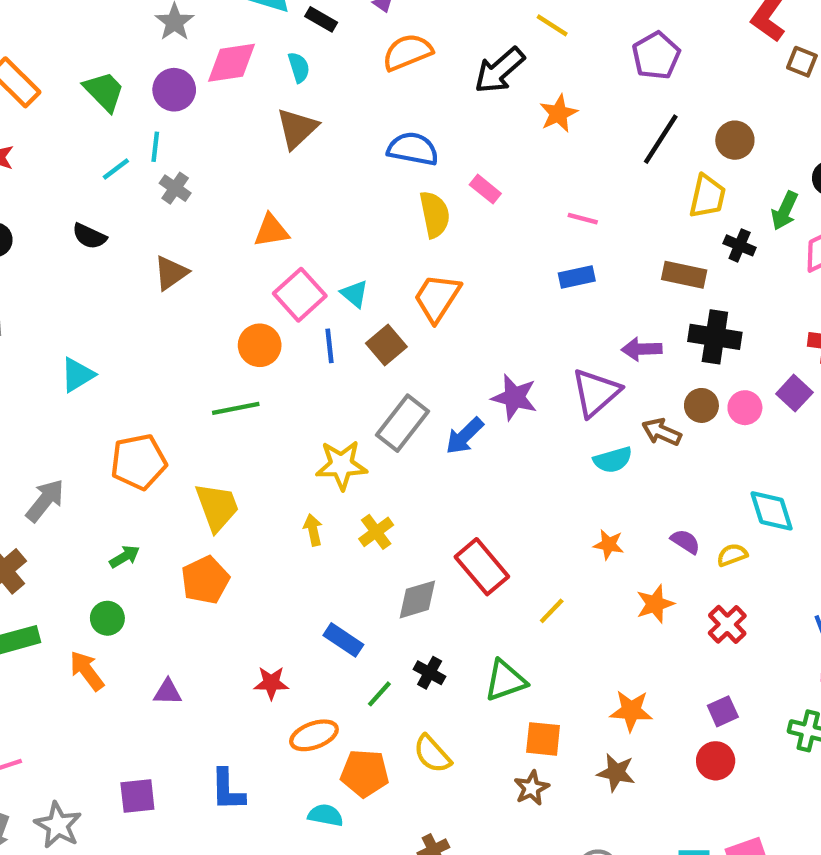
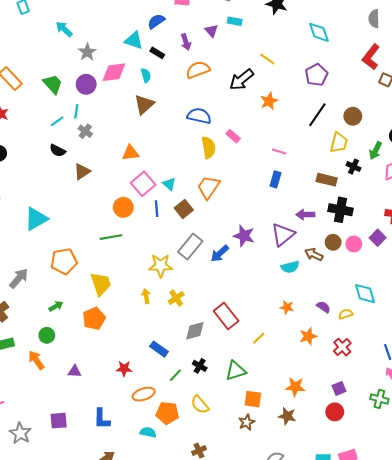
black semicircle: (89, 236) -> (58, 151), moved
blue rectangle: (577, 277) -> (275, 179), turned -63
cyan triangle: (77, 375) -> (36, 219), size x1.4

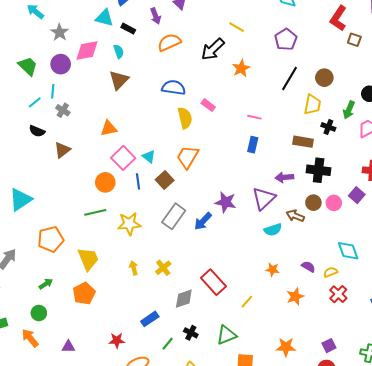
yellow star: (161, 266) -> (129, 224), moved
red cross: (342, 347) -> (338, 294), moved
blue rectangle: (159, 349) -> (150, 319), turned -66

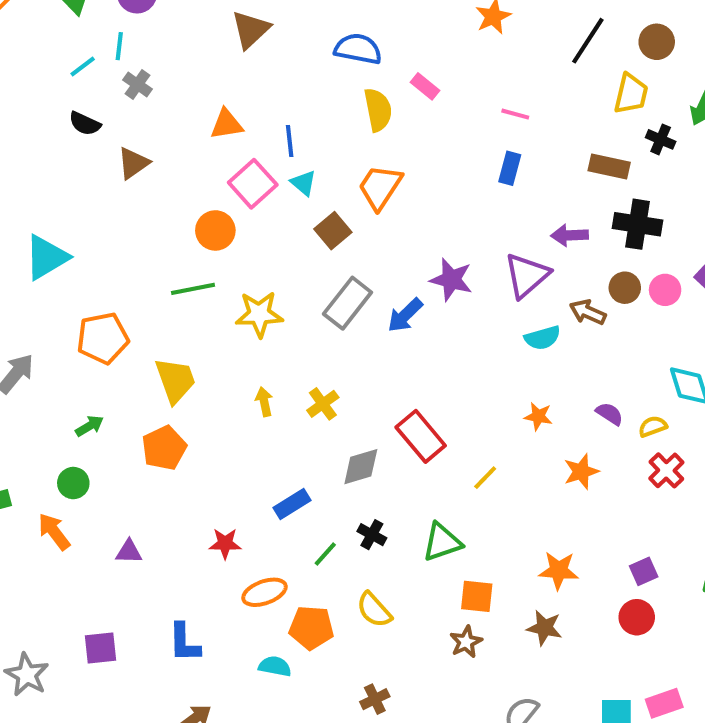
blue line: (138, 181) -> (290, 141), moved

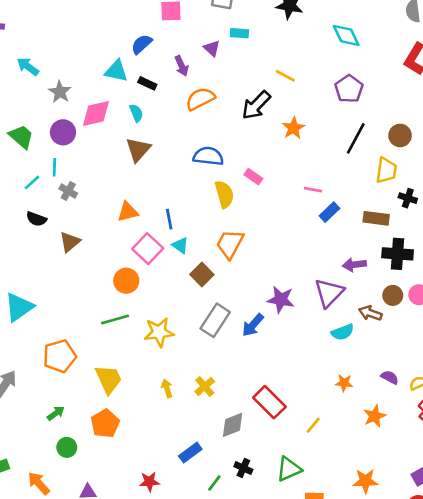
blue rectangle: (510, 168) -> (329, 212), moved, turned 36
green circle: (73, 483) -> (67, 447), moved

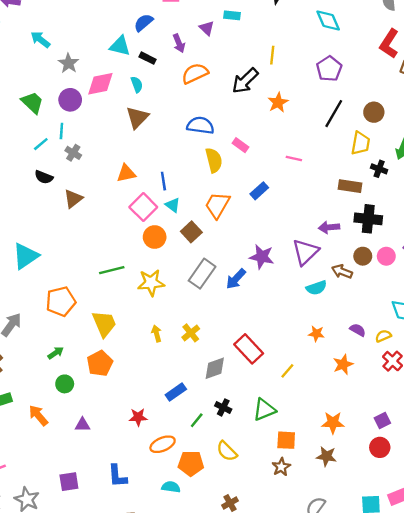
yellow line: (285, 76) -> (272, 55), turned 66
blue rectangle: (329, 212) -> (259, 191), moved
orange circle: (126, 281) -> (155, 237), moved

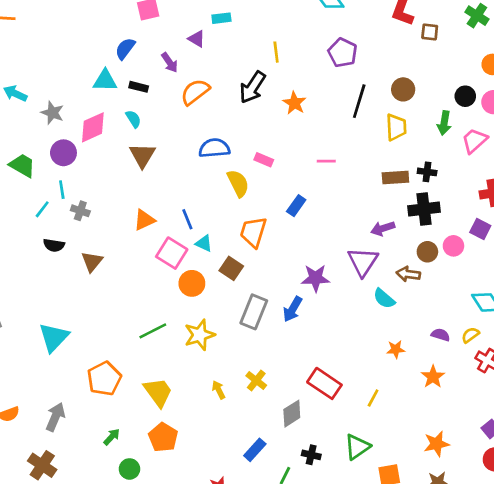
black cross: (379, 169) -> (427, 172), moved
cyan semicircle: (316, 288) -> (384, 299), turned 72

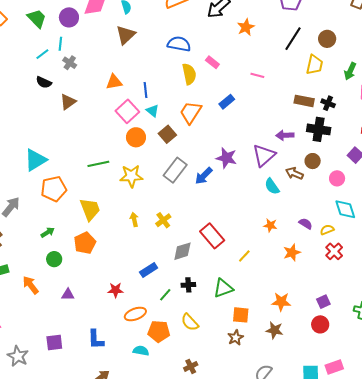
pink circle: (453, 246) -> (337, 178), moved
cyan triangle: (54, 337) -> (35, 160), moved
black cross: (311, 455) -> (188, 285), turned -32

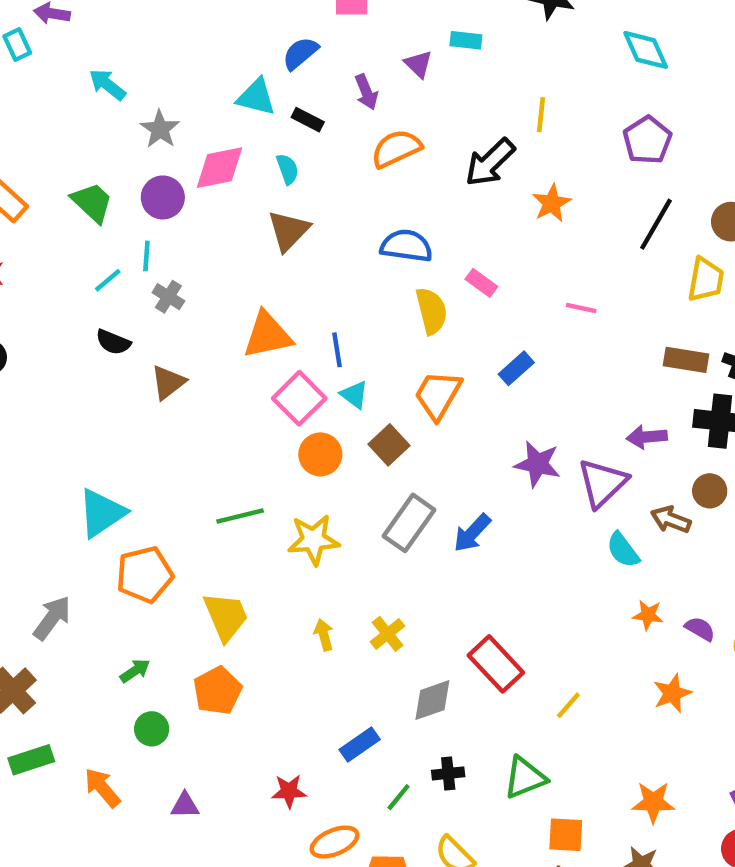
orange triangle: (114, 82) -> (267, 335), size x1.4
purple star: (226, 158) -> (537, 464), moved
orange star: (270, 225) -> (648, 615), moved

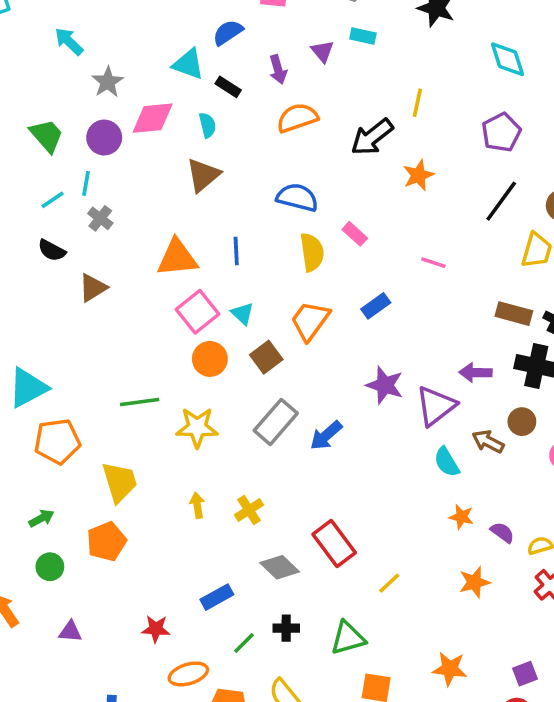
blue line: (337, 350) -> (236, 251), moved
gray diamond: (432, 700) -> (280, 567), turned 57

